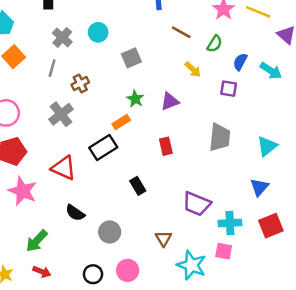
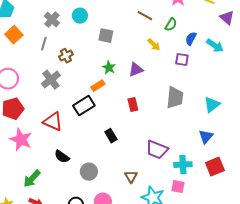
gray square: (131, 58) -> (106, 36), turned 35

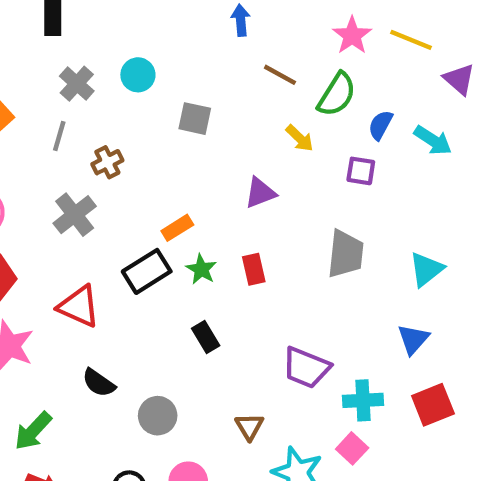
green semicircle: (171, 25) -> (337, 94), size x1.5
green star: (109, 68) -> (201, 269), moved
pink square: (178, 187) -> (352, 448), turned 32

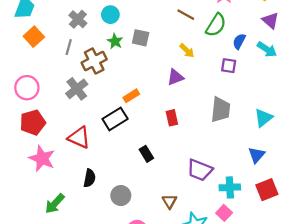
purple triangle: (459, 79) -> (270, 20), moved
yellow arrow: (300, 138) -> (187, 51), moved
brown cross: (107, 162) -> (94, 61), size x1.5
green star: (201, 269) -> (115, 41), moved
black semicircle: (99, 383) -> (90, 178), turned -114

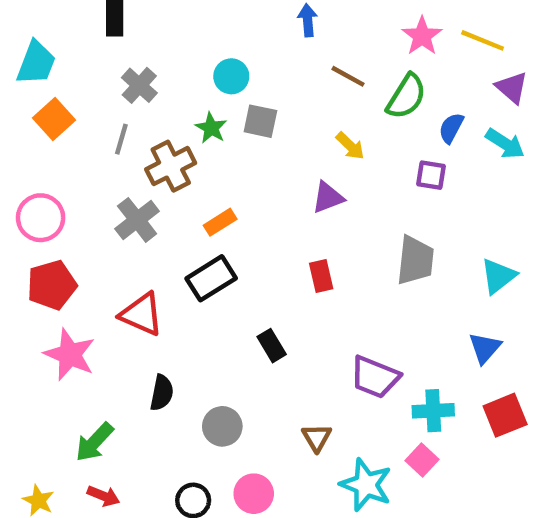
cyan circle: (110, 15) -> (231, 76), moved
orange rectangle: (131, 96) -> (220, 222), moved

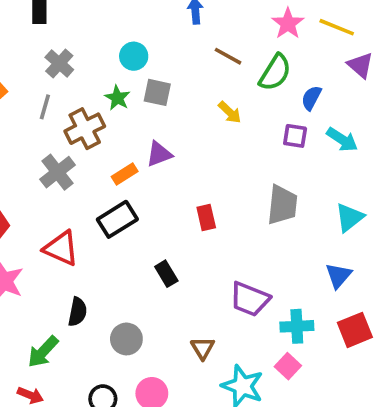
cyan arrow: (505, 144) -> (342, 140), moved
purple triangle: (328, 197) -> (159, 154), moved
green arrow: (94, 442) -> (43, 352), moved

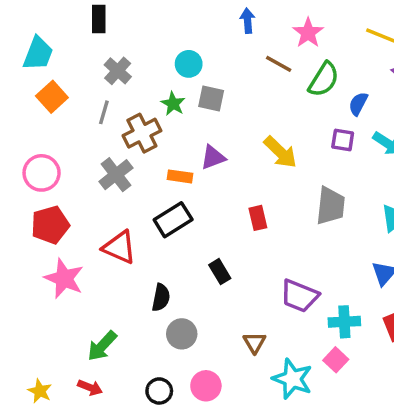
pink star: (288, 24) -> (308, 33), moved
yellow arrow: (230, 112) -> (280, 152), moved, size x1.5
orange rectangle: (125, 174) -> (180, 176), turned 40
black semicircle: (77, 312) -> (161, 298), moved

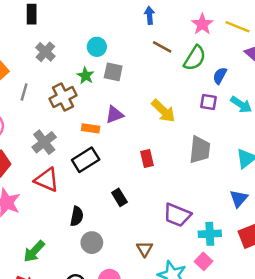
blue arrow: (247, 21) -> (150, 15), moved
pink star: (308, 33) -> (202, 24), moved
gray line: (104, 112) -> (24, 92), moved
gray cross: (116, 175) -> (44, 142), moved

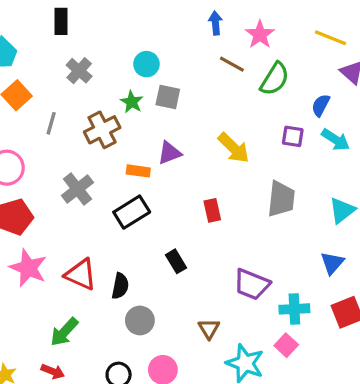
pink star: (202, 24) -> (260, 35), moved
blue semicircle: (220, 76) -> (321, 105), moved
red triangle: (47, 180) -> (81, 274), moved

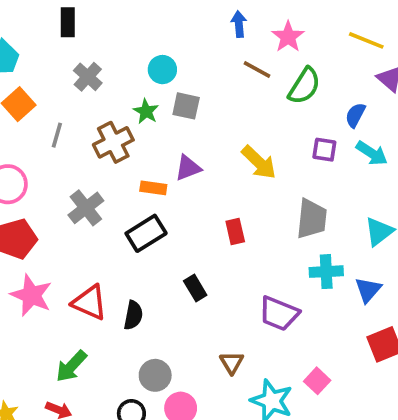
cyan cross: (294, 309) -> (326, 272), moved
gray circle: (140, 320) -> (155, 375), moved

